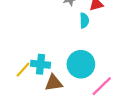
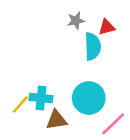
cyan semicircle: (84, 20) -> (93, 46), size x1.5

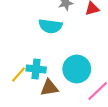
cyan semicircle: (93, 46) -> (50, 26), moved, turned 100

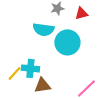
cyan circle: (77, 69) -> (67, 42), moved

